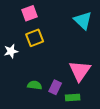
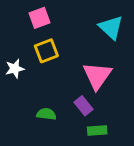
pink triangle: (80, 71) -> (97, 76), moved
purple rectangle: (55, 87) -> (83, 106), moved, turned -64

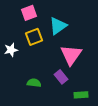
cyan triangle: (111, 27) -> (58, 26), moved, turned 42
green rectangle: (97, 131) -> (81, 95), moved

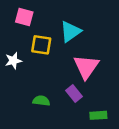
pink square: (29, 13) -> (24, 17), moved, turned 35
yellow square: (34, 37) -> (41, 45), turned 30

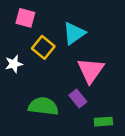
yellow square: (41, 45) -> (43, 47), turned 30
green semicircle: (41, 101) -> (43, 106), size x1.6

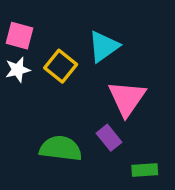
pink square: (25, 18) -> (19, 36), moved
white star: (14, 64) -> (18, 70), moved

